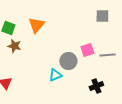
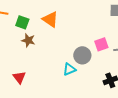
orange triangle: (36, 25) -> (50, 19), turned -36

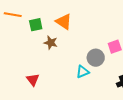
green square: (22, 22) -> (36, 25), turned -32
brown star: (28, 40) -> (51, 43), moved

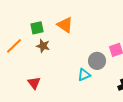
orange line: (13, 15) -> (14, 46), moved, turned -54
brown star: (51, 43) -> (43, 46), moved

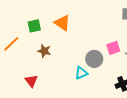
brown star: (43, 46) -> (44, 51), moved

